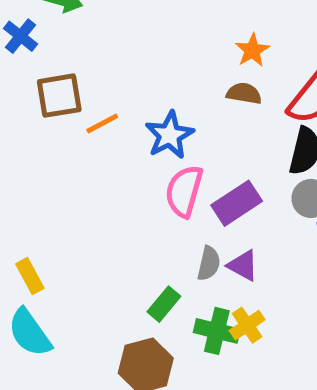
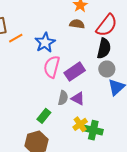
green cross: (217, 331) -> (93, 130), moved

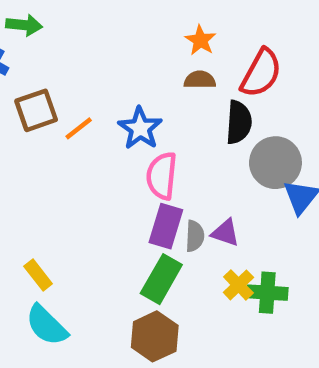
black semicircle: (104, 48) -> (239, 122), moved
gray circle: (107, 69) -> (275, 163), size x1.5
purple rectangle: (75, 72) -> (166, 226), moved, turned -30
green rectangle: (44, 116) -> (161, 279), size x1.5

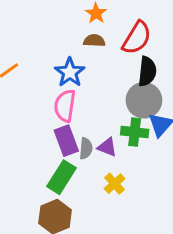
black semicircle: (239, 122) -> (147, 71), moved
blue star: (140, 128) -> (70, 72), moved
purple rectangle: (166, 226) -> (66, 141), turned -40
green cross: (267, 293) -> (135, 132), moved

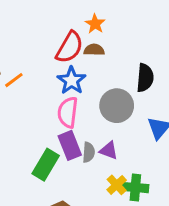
red semicircle: (137, 38) -> (70, 47), moved
gray circle: (144, 100) -> (117, 106), moved
green cross: (135, 132) -> (135, 188), moved
green rectangle: (61, 177) -> (46, 165), moved

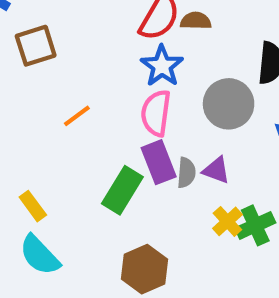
orange line: (14, 80) -> (77, 116), moved
green cross: (135, 188) -> (255, 225), turned -30

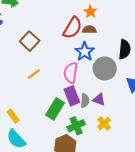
brown square: (36, 46) -> (30, 41), moved, turned -30
blue star: (162, 66) -> (85, 52), moved
green cross: (255, 225) -> (76, 126), moved

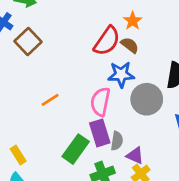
brown semicircle: (89, 30) -> (130, 45), turned 32
brown square: (30, 41) -> (28, 41), moved
blue star: (85, 52) -> (121, 74), turned 30
purple triangle: (99, 100) -> (135, 156), moved

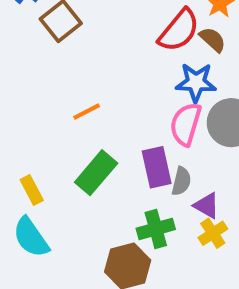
pink semicircle: (100, 102) -> (186, 124), moved
green rectangle: (76, 149) -> (96, 173), moved

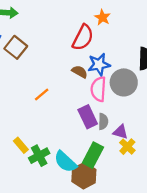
brown semicircle: (213, 40) -> (80, 72), moved
green rectangle: (96, 173) -> (93, 155), moved
green cross: (156, 229) -> (39, 156), moved
cyan semicircle: (31, 237) -> (65, 162), moved

